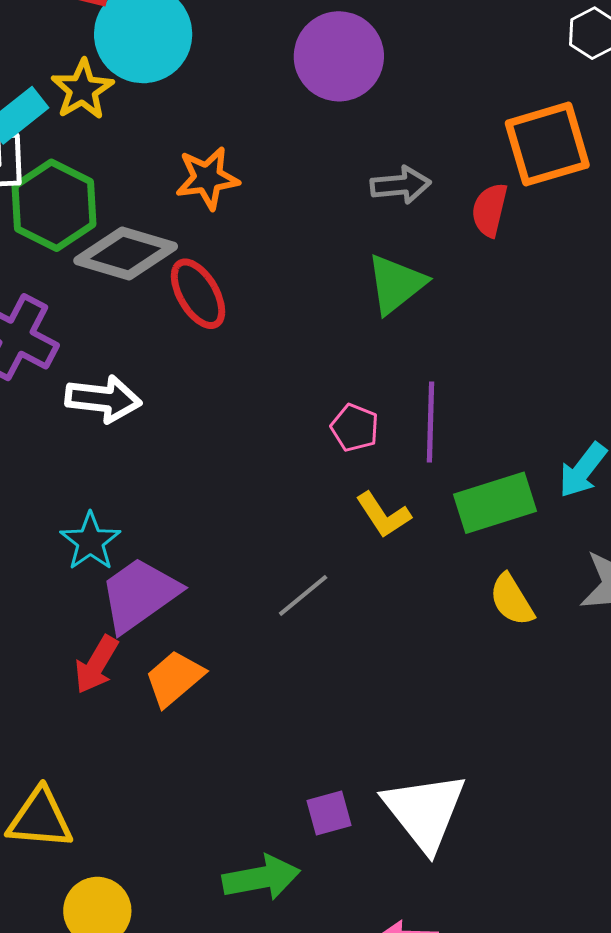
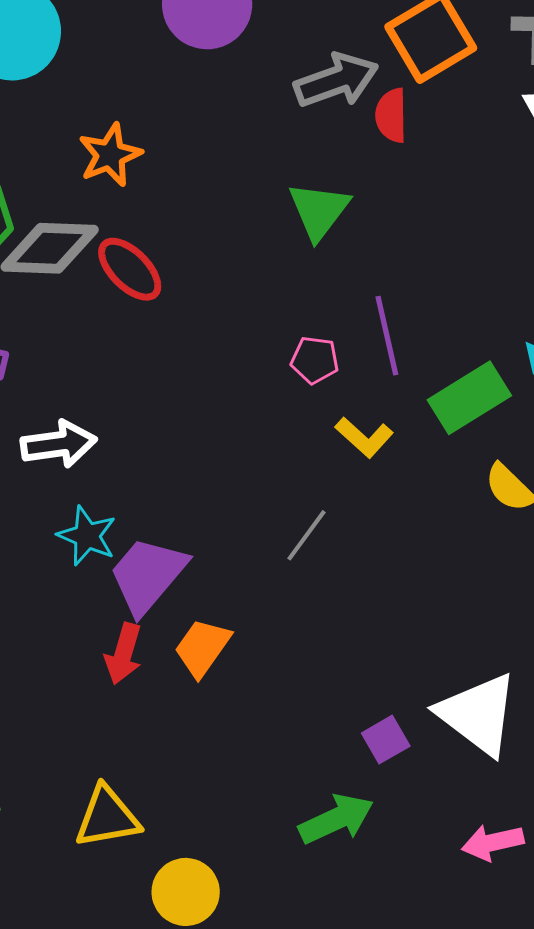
gray arrow: (401, 185) -> (336, 80), moved, size x1.4
white arrow: (103, 399) -> (59, 444), moved

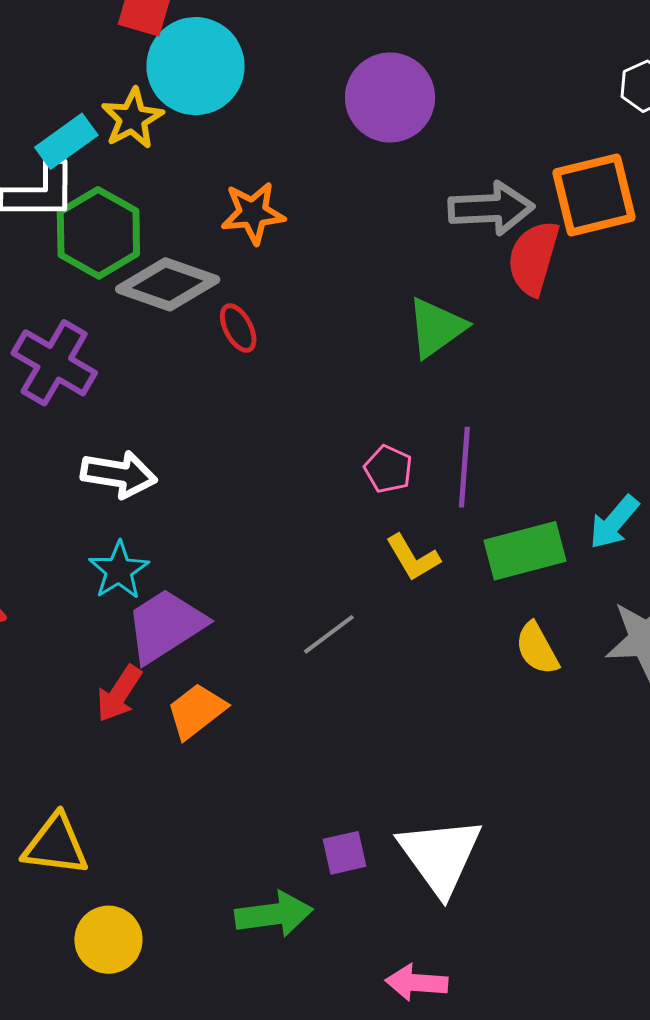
red semicircle: (391, 115) -> (533, 258), size x1.4
red ellipse: (130, 269) -> (238, 328), size x0.7

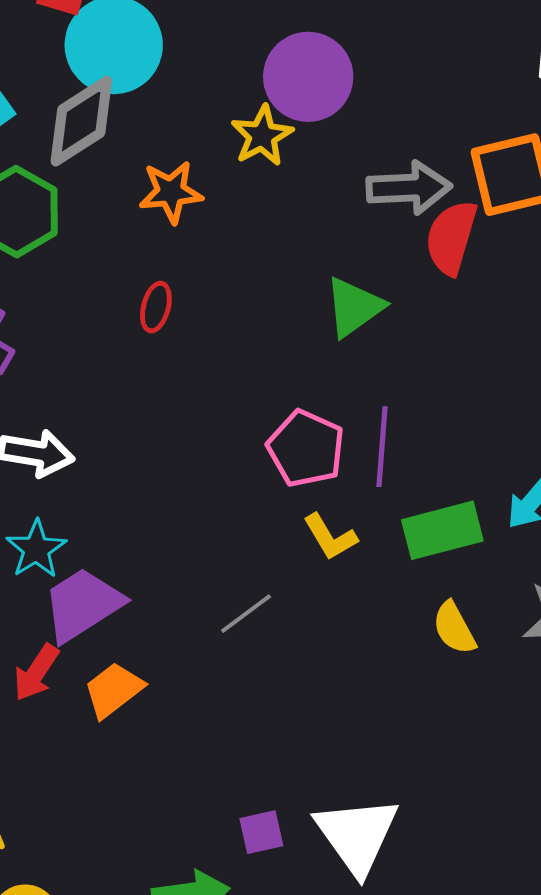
yellow star: (132, 119) -> (262, 136), moved
gray diamond: (168, 284) -> (81, 121), moved, turned -52
red ellipse: (238, 328) -> (156, 307), turned 42
pink pentagon: (388, 469) -> (306, 448), size x1.6

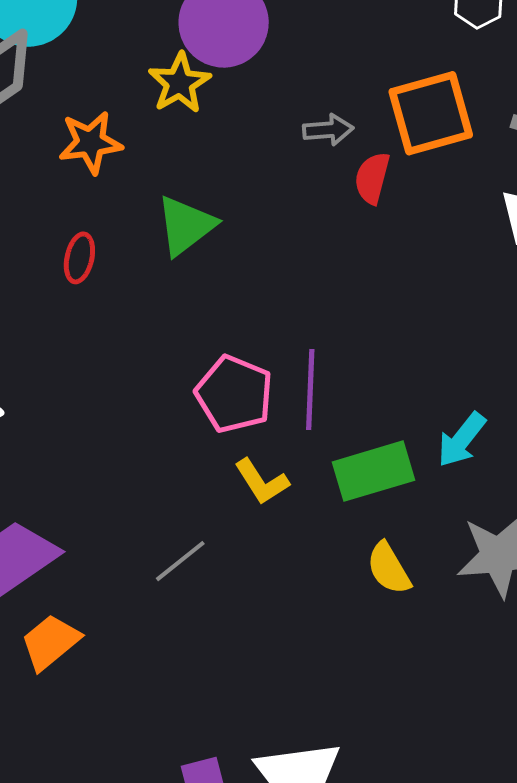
gray arrow: (409, 188) -> (328, 130), size x0.6
red semicircle: (451, 237) -> (372, 178), size x0.7
green triangle: (354, 307) -> (186, 226), moved

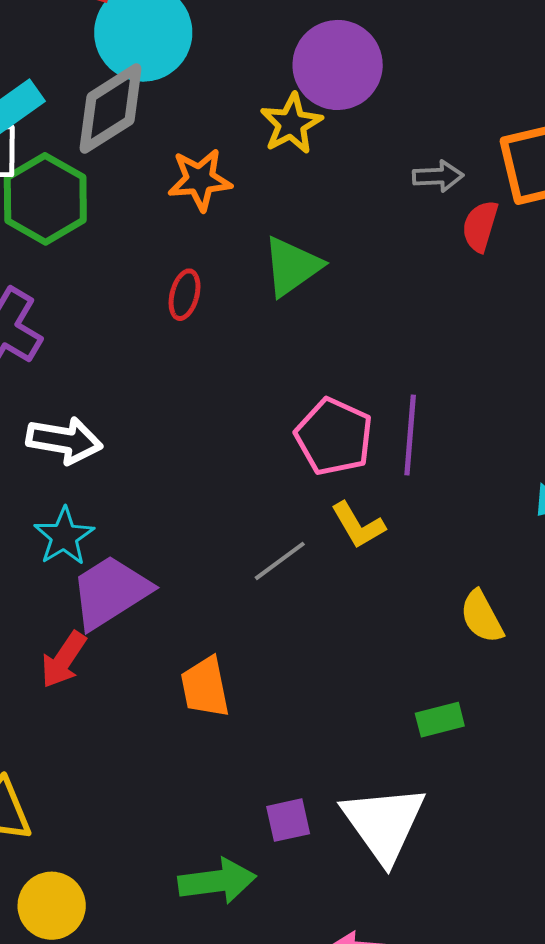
green rectangle: (374, 471) -> (440, 720), moved, size x0.6
gray line: (180, 561) -> (280, 561), moved
orange trapezoid: (50, 642) -> (205, 687), moved, turned -64

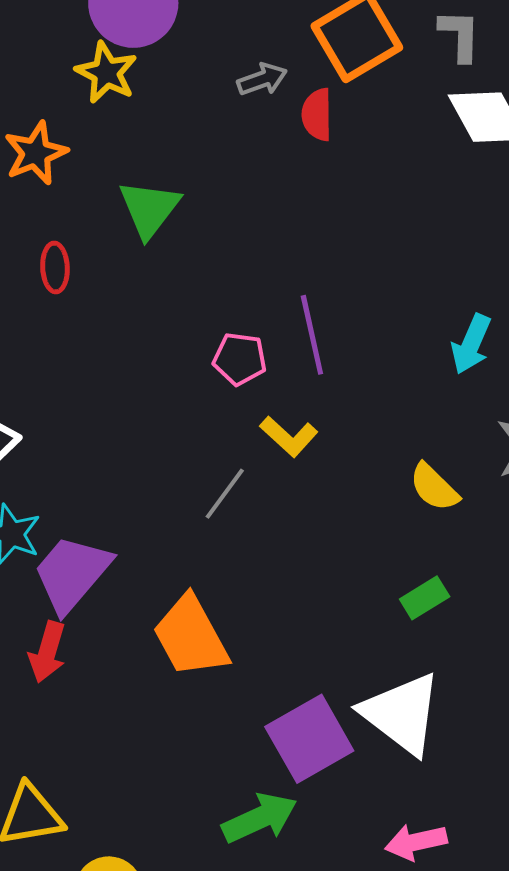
pink pentagon: (334, 437) -> (240, 359), size x0.7
orange trapezoid: (205, 687) -> (191, 636), size x1.4
purple square: (288, 820) -> (309, 739), size x1.8

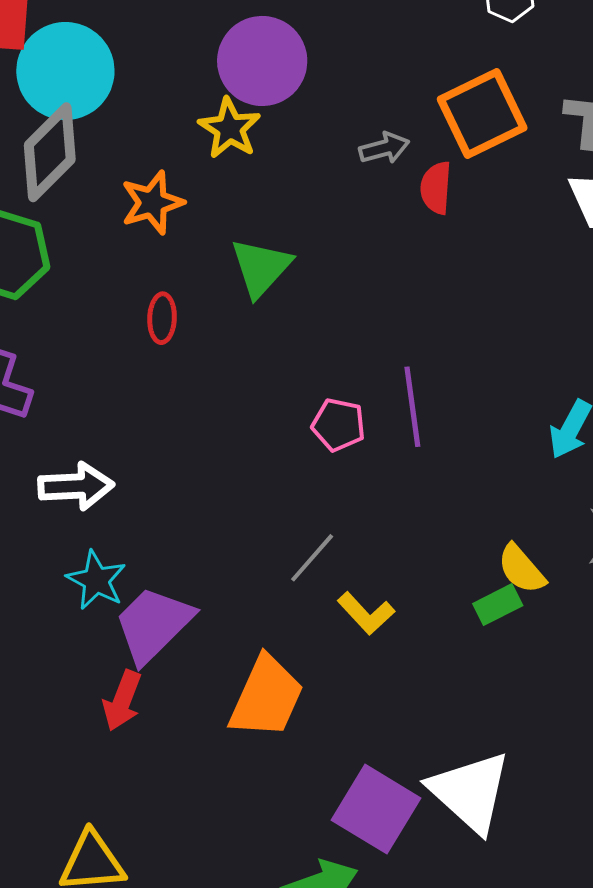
yellow L-shape: (289, 436) -> (366, 613), moved
green rectangle: (425, 598) -> (498, 605), moved
orange trapezoid: (191, 636) -> (266, 697), turned -132
purple square: (309, 739) -> (376, 809), turned -34

